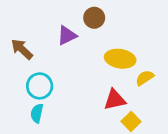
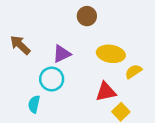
purple triangle: (67, 35) -> (62, 54), moved
cyan circle: (40, 86) -> (52, 79), moved

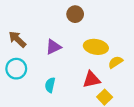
cyan circle: (52, 79) -> (16, 69), moved
cyan semicircle: (34, 104) -> (50, 85), moved

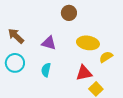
purple triangle: (53, 47) -> (49, 43), turned 42
cyan semicircle: (50, 85) -> (46, 70), moved

